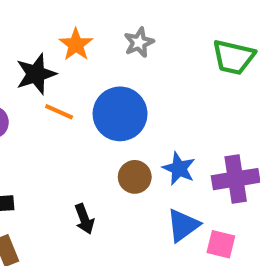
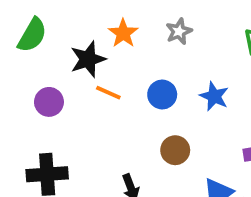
blue circle: (120, 114) -> (162, 94), size x0.6
blue star: (179, 169) -> (214, 96), moved

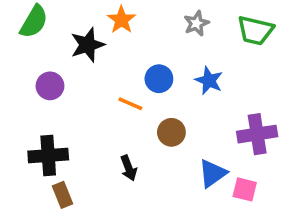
gray star: (179, 31) -> (196, 23), moved
orange line: (108, 93) -> (130, 104), moved

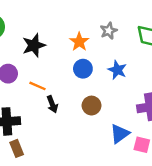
orange star: (121, 20) -> (79, 42), moved
orange line: (130, 104) -> (38, 86), moved
black arrow: (129, 168) -> (52, 104), moved

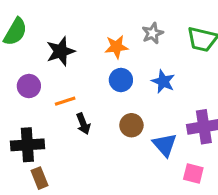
orange star: (79, 42) -> (116, 47), turned 30
orange line: (38, 86) -> (65, 101), turned -42
blue triangle: (120, 134) -> (165, 145), moved, turned -35

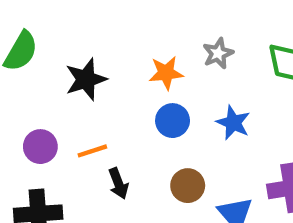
purple circle: (29, 86) -> (40, 147), moved

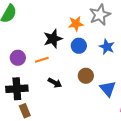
gray star: (218, 53) -> (100, 15), size x1.5
black star: (86, 79) -> (53, 39), moved
black arrow: (118, 183) -> (55, 83), moved, turned -40

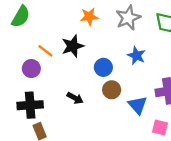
orange star: (76, 24) -> (89, 17), moved
blue circle: (79, 46) -> (103, 67), moved
orange line: (42, 60) -> (45, 51), moved, turned 56

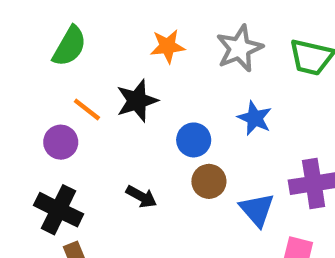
green semicircle: (21, 17) -> (69, 46), moved
black cross: (30, 105) -> (59, 210), turned 30

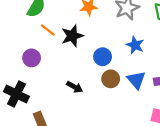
orange line: (87, 109) -> (48, 30), moved
black cross: (59, 210) -> (16, 94), moved
blue triangle: (257, 210) -> (136, 80), moved

